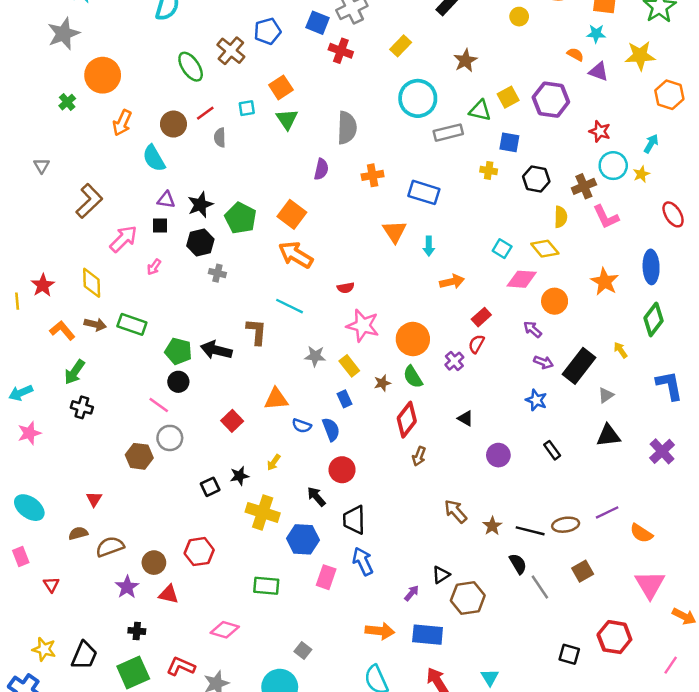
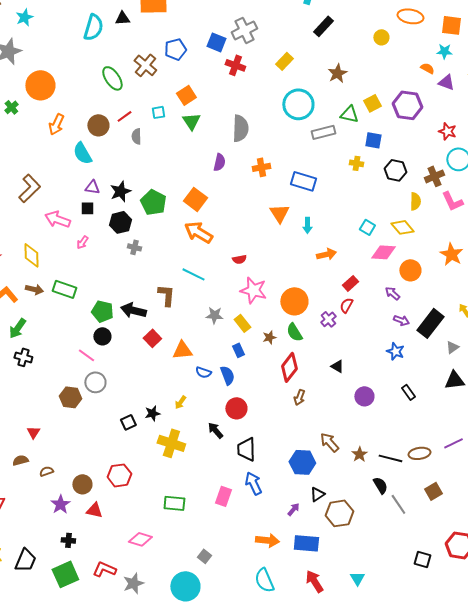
pink arrow: (123, 239) -> (57, 219), turned -115
red square: (232, 421) -> (152, 338), moved
blue hexagon: (303, 539) -> (302, 462), moved
brown semicircle: (110, 547) -> (46, 471), size x0.6

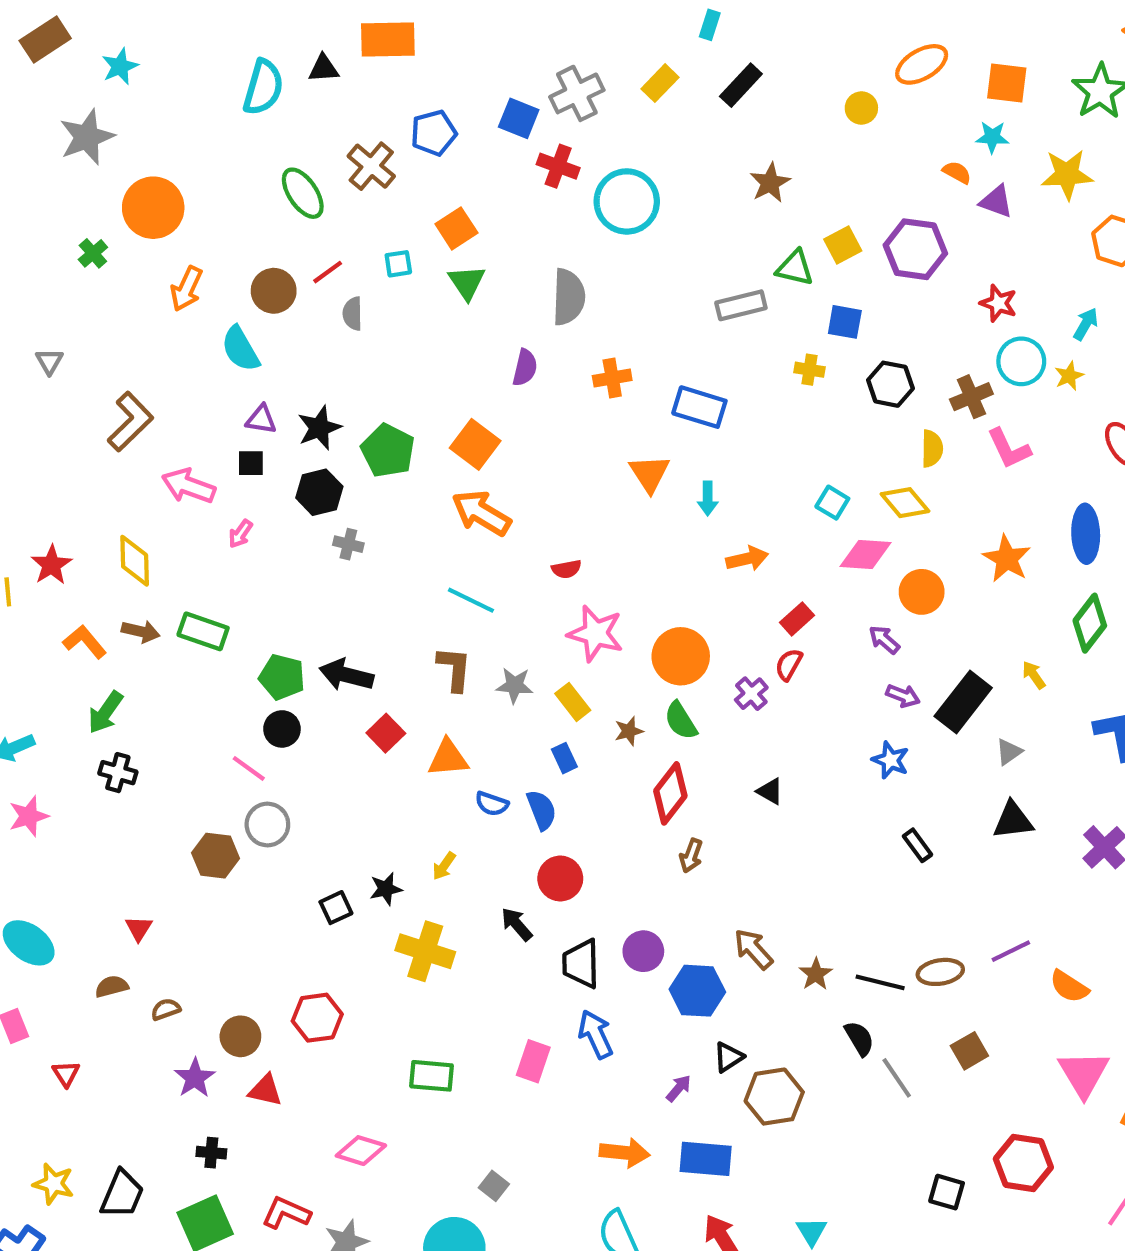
orange ellipse: (410, 16) -> (922, 64), turned -40
yellow rectangle: (284, 61) -> (660, 83), moved
cyan circle: (298, 104) -> (627, 201), moved
brown L-shape: (166, 295) -> (454, 669), moved
purple circle: (364, 396) -> (643, 951), moved

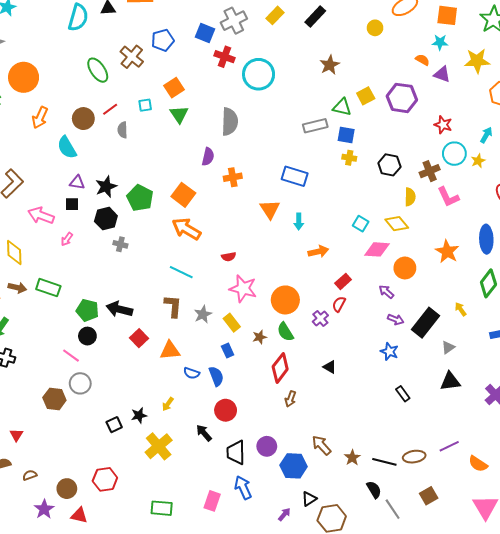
blue square: (845, 322) -> (346, 135), moved
orange cross: (612, 378) -> (233, 177), moved
gray star: (515, 685) -> (203, 314), turned -30
yellow cross: (425, 951) -> (159, 446), turned 32

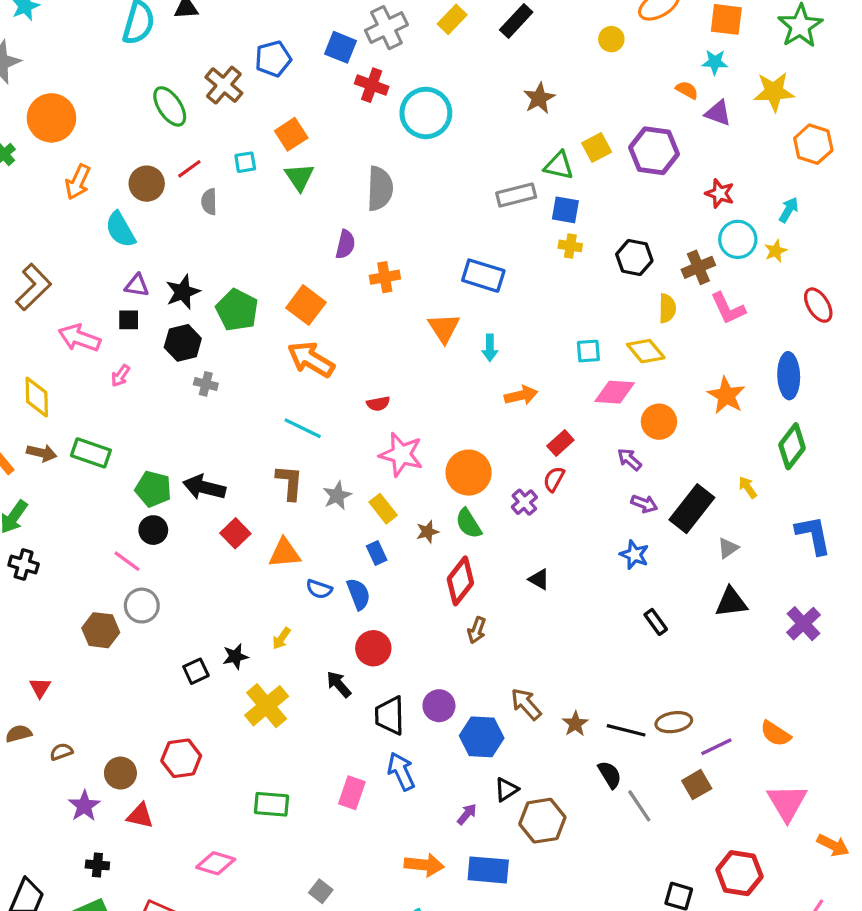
cyan square: (361, 224) -> (588, 351), turned -35
purple line: (449, 446) -> (716, 747), moved

